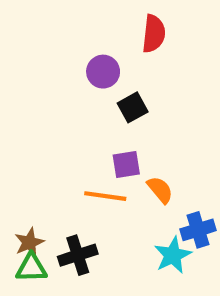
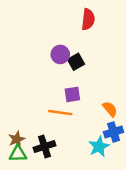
purple circle: (103, 72) -> (60, 54), moved
orange semicircle: (160, 190) -> (110, 109), moved

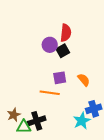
red semicircle: (88, 19) -> (66, 33), moved
orange semicircle: (110, 109) -> (84, 80), moved
green triangle: (18, 154) -> (24, 127), moved

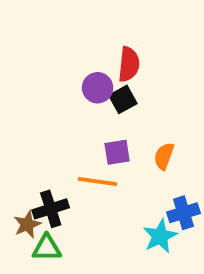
orange semicircle: (84, 80) -> (164, 156), turned -120
black cross: (37, 121) -> (51, 209), moved

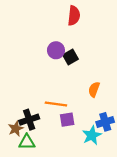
red semicircle: (129, 64) -> (74, 16), moved
purple square: (117, 152) -> (67, 120), moved

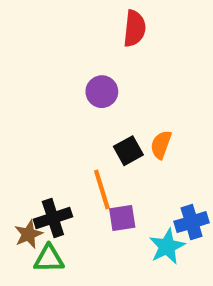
black square: (70, 57) -> (128, 151), moved
orange semicircle: (94, 89) -> (161, 145), moved
orange line: (56, 104) -> (102, 189), turned 65

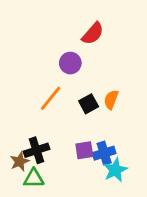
red semicircle: (134, 28) -> (93, 33), moved, turned 35
orange line: (102, 189) -> (51, 98), moved, turned 56
blue cross: (192, 222) -> (104, 153), moved

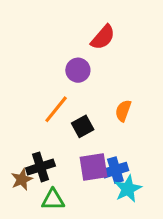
black square: (89, 104) -> (83, 126), moved
purple square: (84, 150) -> (94, 167), size x1.4
green triangle: (34, 178) -> (53, 200), moved

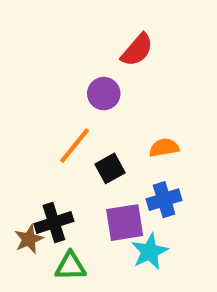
orange semicircle: (123, 111) -> (164, 148), turned 60
blue cross: (115, 170) -> (164, 200), moved
cyan star: (128, 189) -> (150, 252), moved

